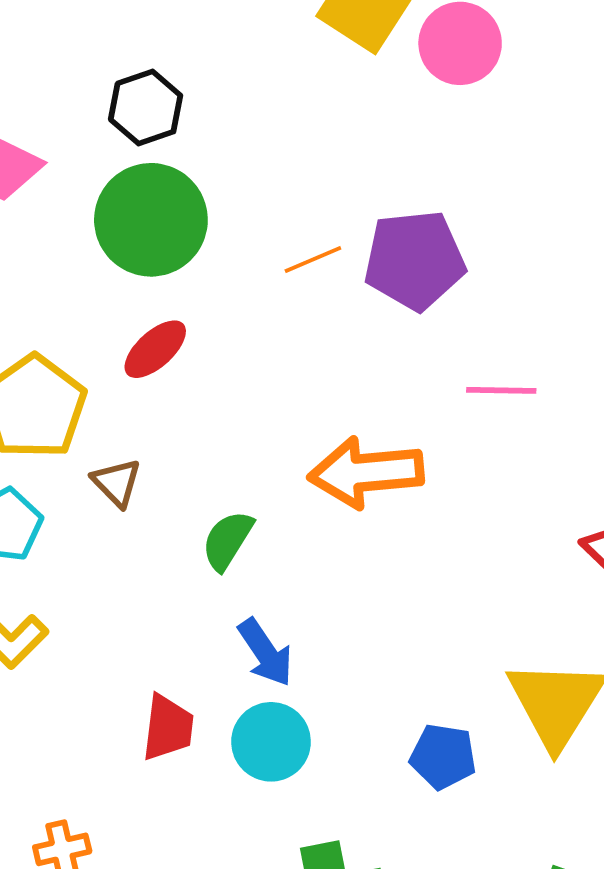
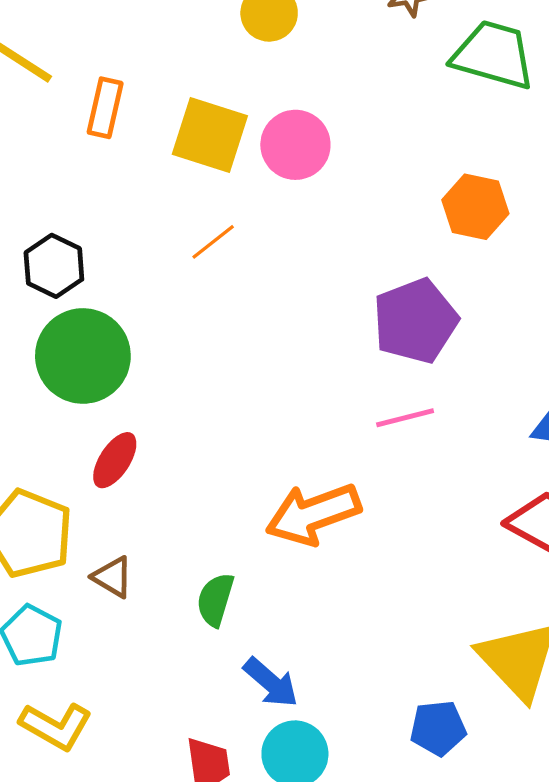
orange line: (313, 260) -> (213, 242), moved
purple pentagon: (415, 260) -> (415, 321), moved

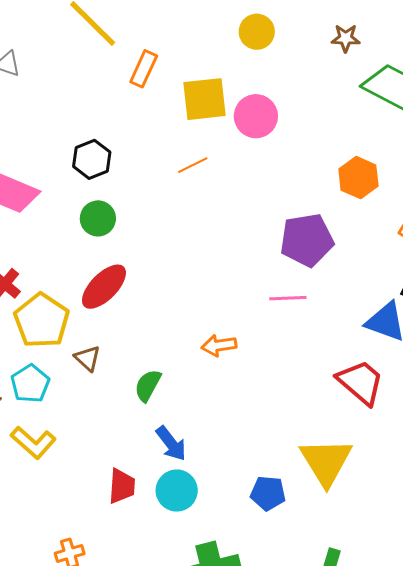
yellow square: (210, 135) -> (205, 99), turned -36
green circle: (83, 356) -> (98, 218), size x0.6
red ellipse: (115, 460) -> (104, 287), size x1.4
orange arrow: (313, 514) -> (219, 345), size x0.6

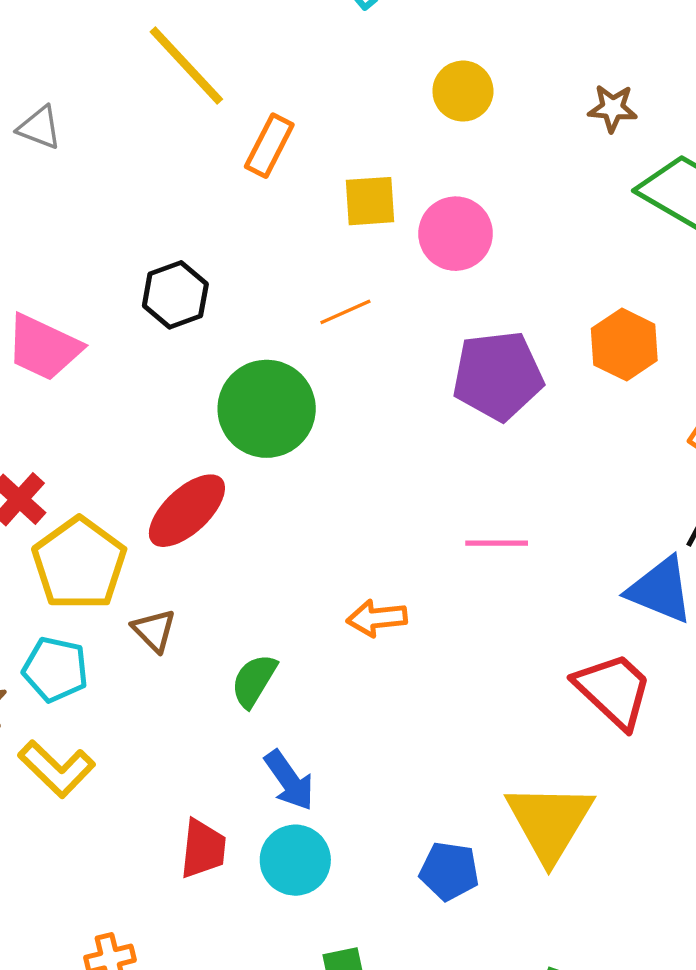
yellow square: (205, 99) -> (370, 201), size x0.7
green circle: (98, 218) -> (267, 409), moved, size x1.6
purple pentagon: (307, 240) -> (498, 376), moved
cyan pentagon: (30, 384) -> (55, 669), turned -30

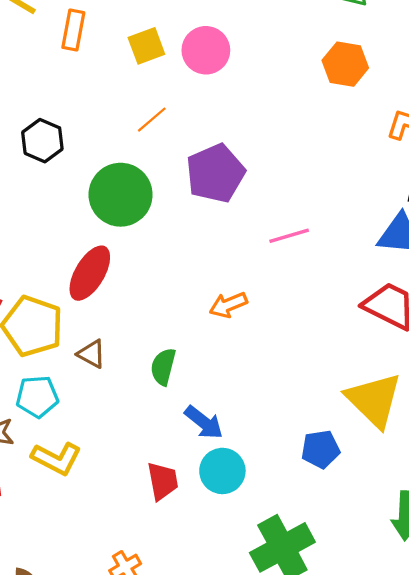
orange hexagon: (624, 345) -> (345, 64), moved
purple pentagon: (498, 376) -> (215, 173), moved

